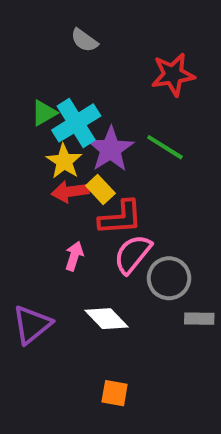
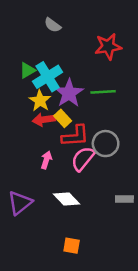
green line: (165, 147) -> (103, 92), turned -35
gray circle: (169, 278) -> (106, 144), moved

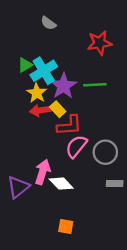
gray circle: (106, 144) -> (105, 152), moved
pink arrow: (46, 160) -> (43, 172), moved, size x1.5

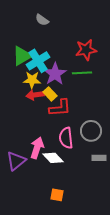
red star: (100, 43) -> (86, 50), moved
green triangle: (25, 65) -> (22, 56), size x1.5
yellow star: (37, 93) -> (32, 80), turned -30
pink semicircle: (76, 146) -> (66, 138), moved, turned -45

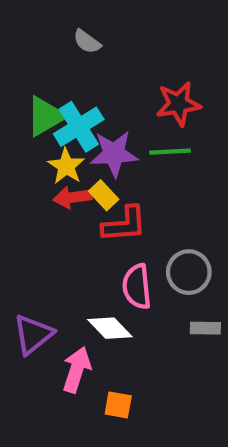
purple star: (55, 74) -> (114, 154), turned 30
yellow star: (32, 80) -> (66, 166), turned 30
pink arrow: (37, 148) -> (77, 370), moved

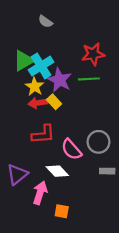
purple star: (114, 154) -> (60, 80), turned 30
red L-shape: (124, 224) -> (43, 134), moved
pink semicircle: (137, 287) -> (71, 149), turned -35

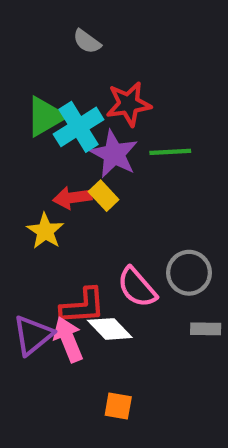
red star: (93, 54) -> (129, 104), moved
yellow star: (35, 87) -> (45, 231), moved
red L-shape: (43, 134) -> (83, 306), moved
pink arrow: (40, 193) -> (68, 339), moved, turned -40

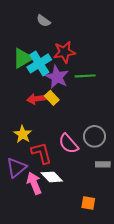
yellow star: (45, 231) -> (23, 134), moved
red L-shape: (83, 306) -> (41, 153), turned -100
white diamond: (110, 329) -> (52, 177), moved
pink arrow: (68, 339) -> (34, 183), moved
orange square: (118, 406) -> (88, 203), moved

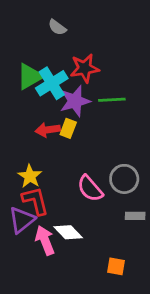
purple star: (57, 77) -> (75, 101), turned 30
yellow rectangle: (52, 98) -> (68, 128), turned 64
red L-shape: (41, 153) -> (35, 201), moved

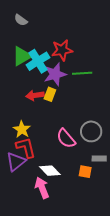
gray semicircle: (57, 27) -> (21, 20), moved
pink arrow: (45, 240) -> (42, 188), moved
orange square: (116, 266) -> (85, 172), moved

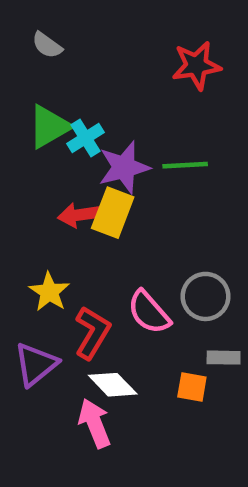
red star: (62, 50) -> (196, 66), moved
cyan cross: (38, 61) -> (86, 138), size x0.7
yellow rectangle: (50, 94) -> (113, 213), size x1.5
red L-shape: (26, 148) -> (92, 333), moved, turned 45

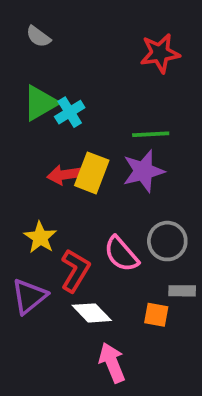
purple star: (124, 167) -> (143, 171), moved
pink arrow: (95, 423) -> (112, 363), moved

